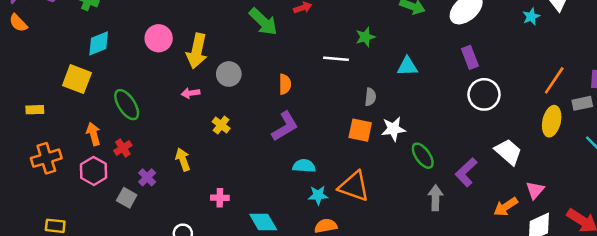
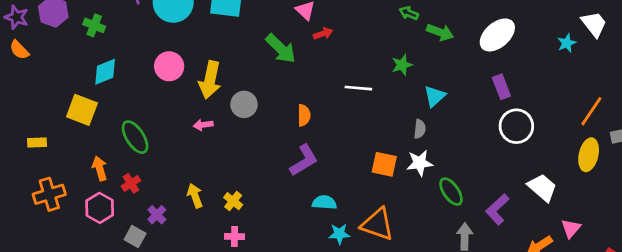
green star: (365, 37) -> (402, 65), moved
cyan triangle: (407, 66) -> (435, 96), turned -40
gray semicircle: (370, 97) -> (420, 129), moved
yellow cross: (221, 125) -> (233, 201), moved

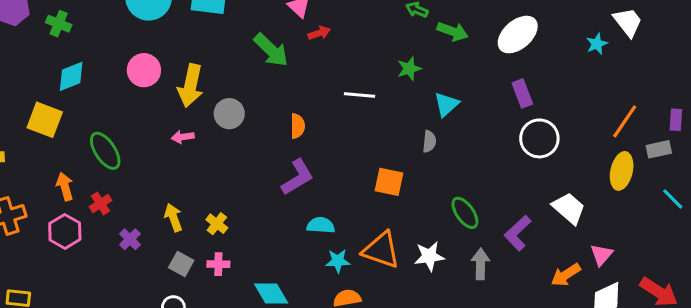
white star: (420, 163) -> (429, 256), moved
gray square: (135, 237) -> (181, 264), moved

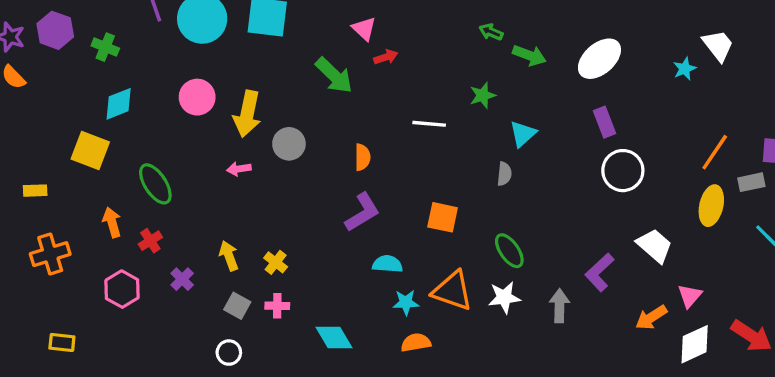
orange square: (389, 182) -> (443, 217), moved
green ellipse: (465, 213) -> (509, 251), moved
pink hexagon: (65, 231) -> (122, 289), moved

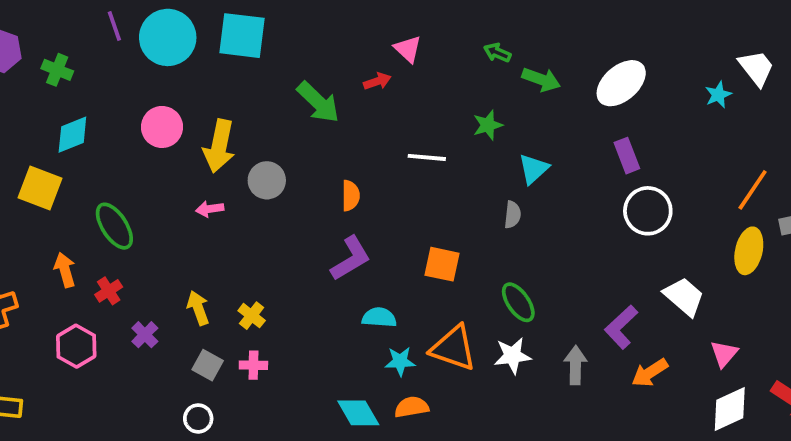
pink triangle: (364, 29) -> (408, 49), moved
orange arrow: (651, 317) -> (650, 373), moved
cyan diamond: (334, 338) -> (358, 413), moved

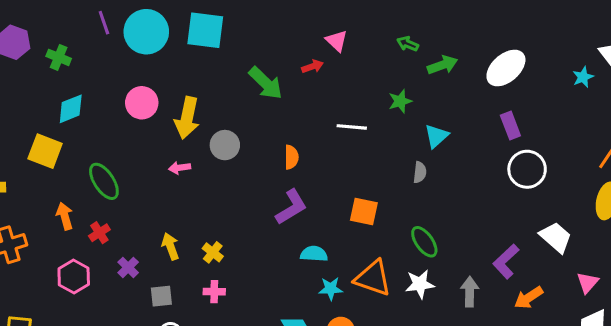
green arrow: (541, 79) -> (442, 65), turned -40
gray square: (208, 365) -> (161, 296), moved, turned -35

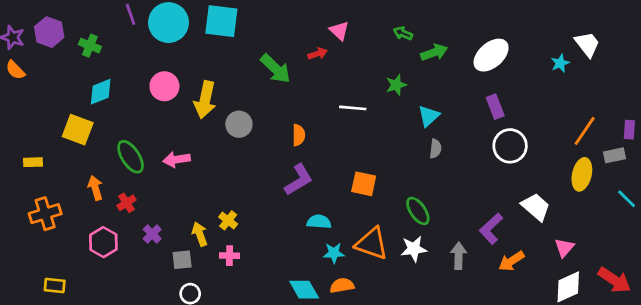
pink arrow: (180, 168) -> (177, 159), moved, size x1.4
gray semicircle: (420, 172) -> (435, 149), moved
yellow arrow: (170, 246) -> (200, 234), moved

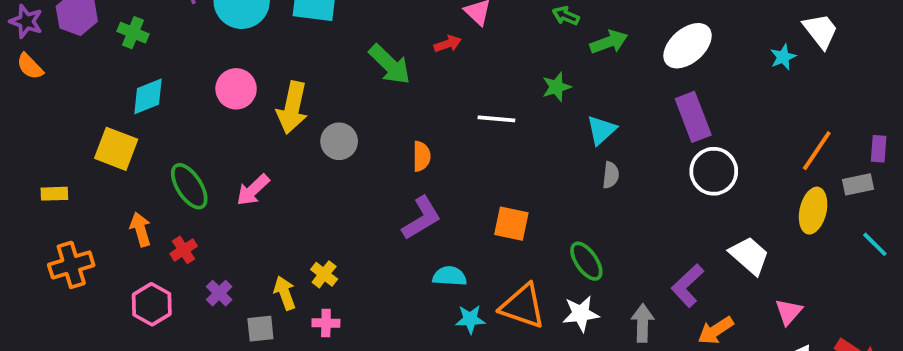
purple rectangle: (495, 107) -> (693, 117), size x1.4
pink arrow: (177, 159) -> (253, 190), turned -35

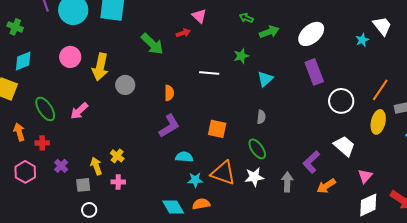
white circle: (714, 171) -> (341, 101), moved
gray semicircle: (611, 175) -> (261, 117), moved
red cross: (184, 250) -> (42, 143), turned 32

